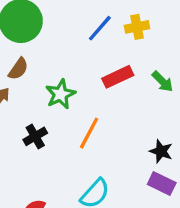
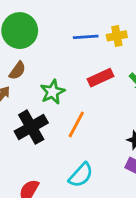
blue line: (100, 28) -> (86, 37), turned 45
black cross: (35, 136) -> (31, 127), size x1.6

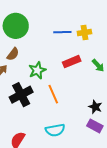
orange line: (76, 124) -> (53, 94), turned -54
cyan semicircle: (81, 175) -> (55, 130), turned 36

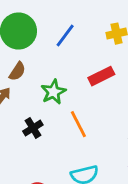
blue line: (62, 32) -> (65, 36), moved, turned -48
black cross: (21, 95) -> (33, 128), size x0.6

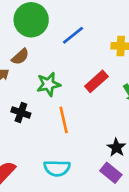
red rectangle: (101, 76) -> (96, 81), turned -30
black cross: (33, 128) -> (21, 113), turned 36

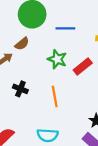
blue line: (73, 35) -> (65, 28), turned 36
green star: (49, 84) -> (57, 59), moved, turned 30

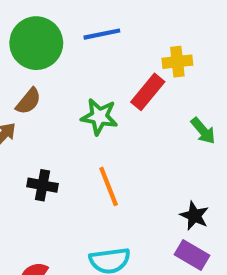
blue line: (65, 28) -> (102, 34), moved
red rectangle: (83, 67) -> (148, 92), moved

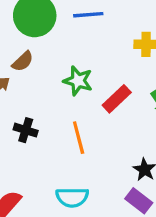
red rectangle: (148, 92) -> (117, 99), moved

